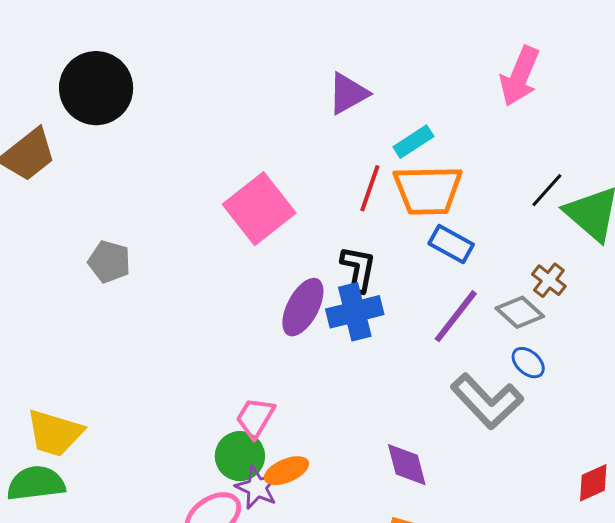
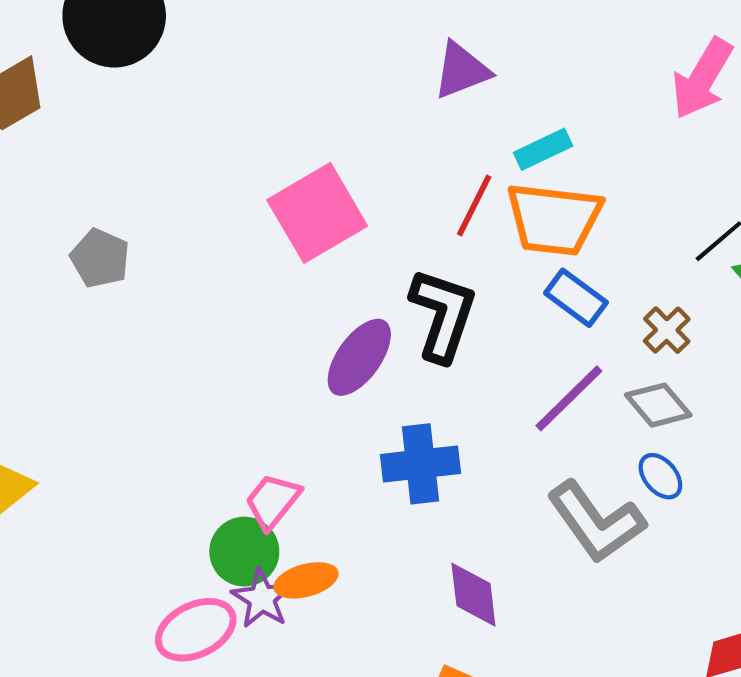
black L-shape: (358, 269) -> (443, 315), size x1.4
brown cross: (549, 280) -> (667, 330), moved
blue cross: (355, 312) -> (420, 464), moved

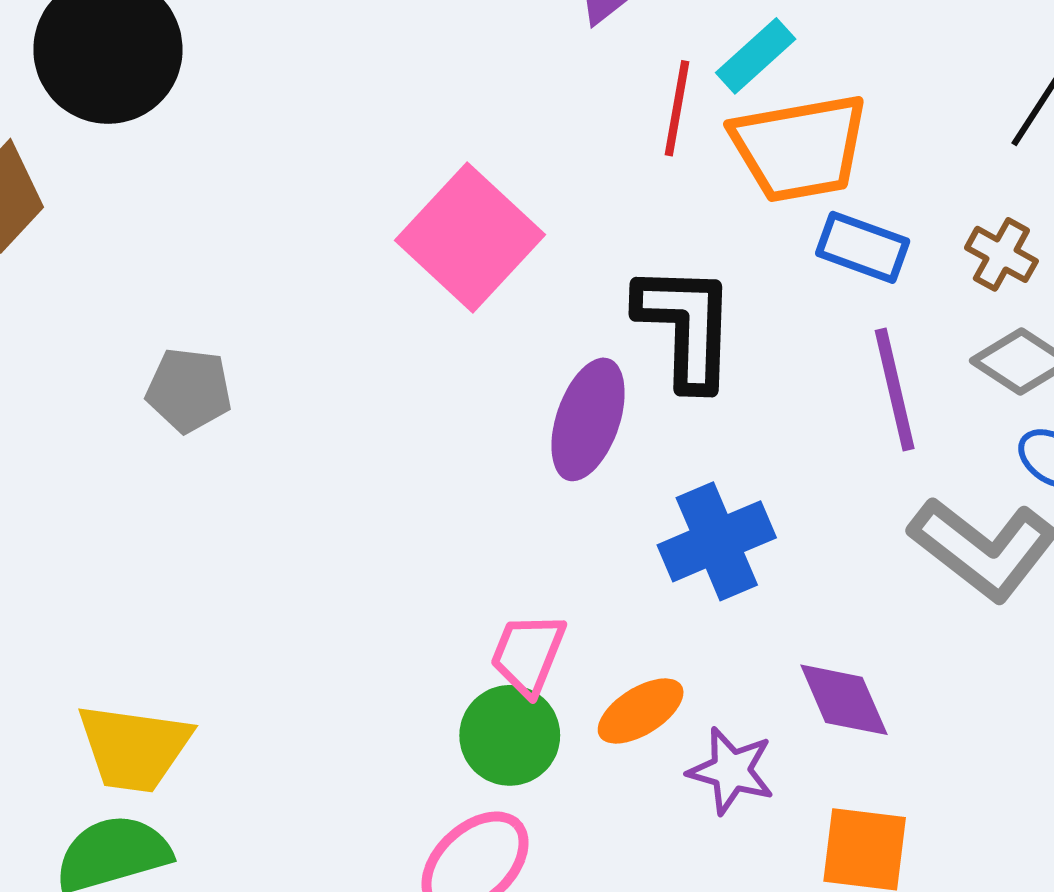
red line: (474, 205) -> (677, 108), moved
purple line: (569, 398) -> (895, 389), turned -42
orange ellipse: (306, 580) -> (641, 711), moved
purple star: (262, 598) -> (731, 771), moved

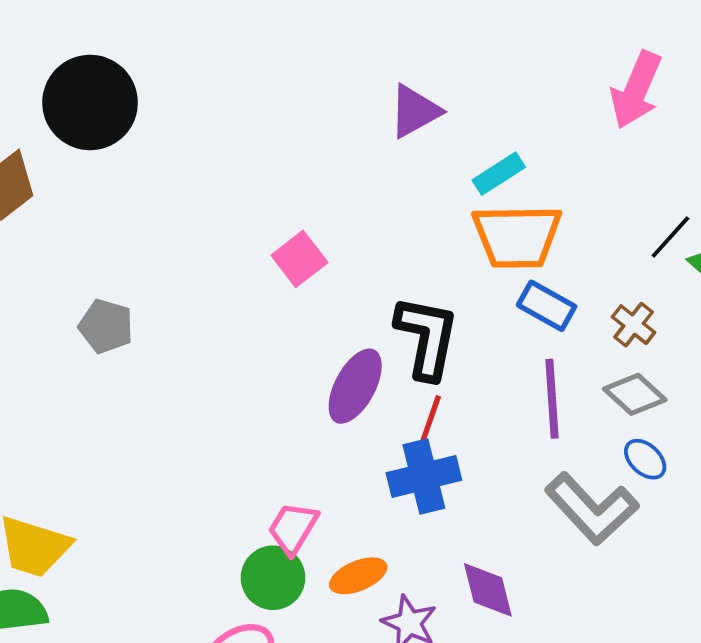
red line: (677, 108) -> (428, 425), moved
pink square: (470, 237) -> (299, 259), size x0.6

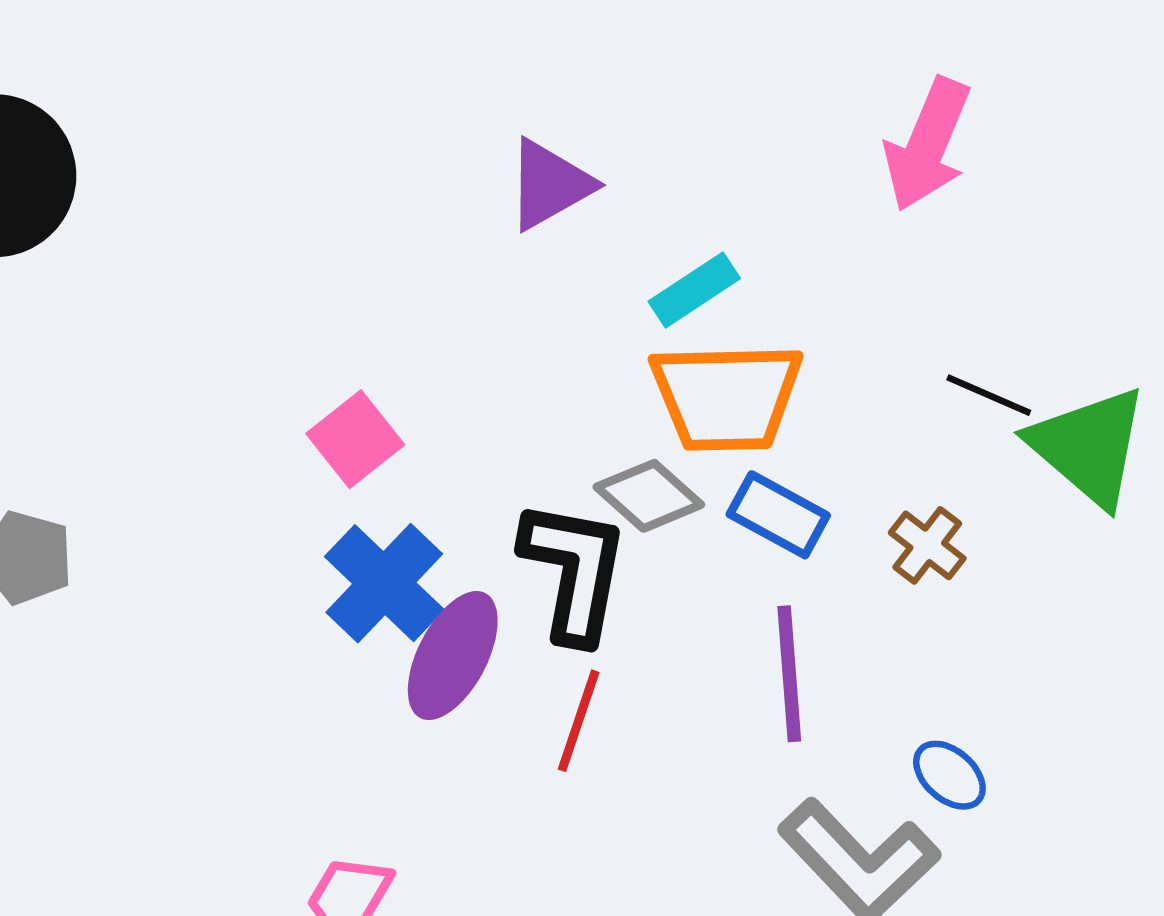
black line: (670, 237) -> (989, 395), turned 72
gray diamond: (635, 394) -> (649, 496), moved
blue cross: (424, 476) -> (384, 583), moved, turned -32

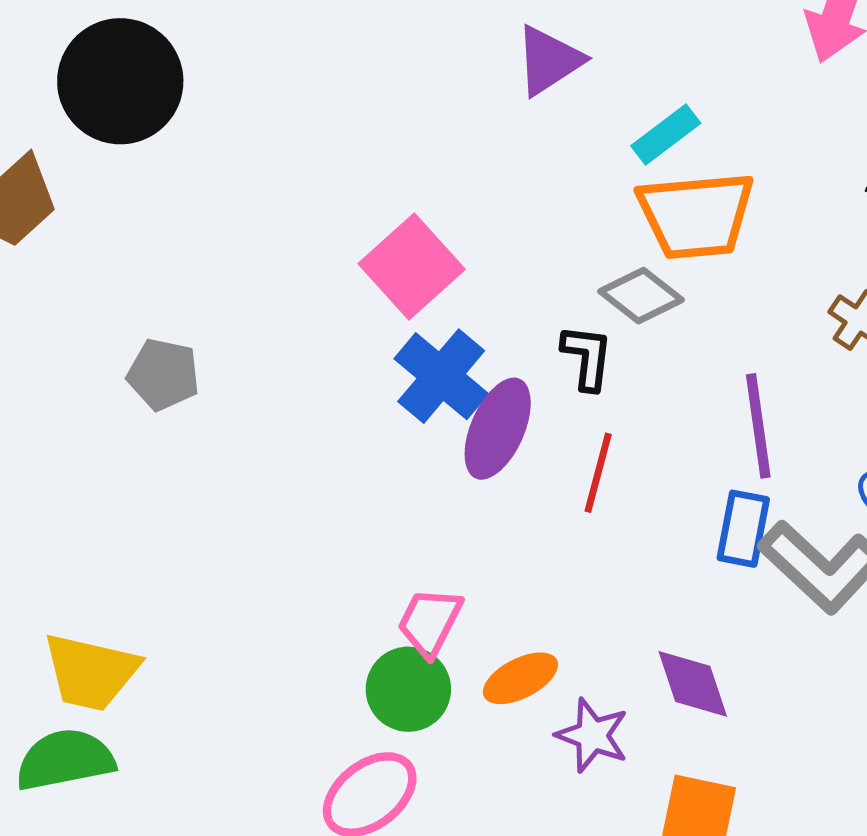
pink square: (355, 439) -> (412, 267), size x1.4
blue rectangle: (778, 515) -> (743, 529), moved, turned 76
black L-shape: (574, 571) -> (587, 357), size x0.6

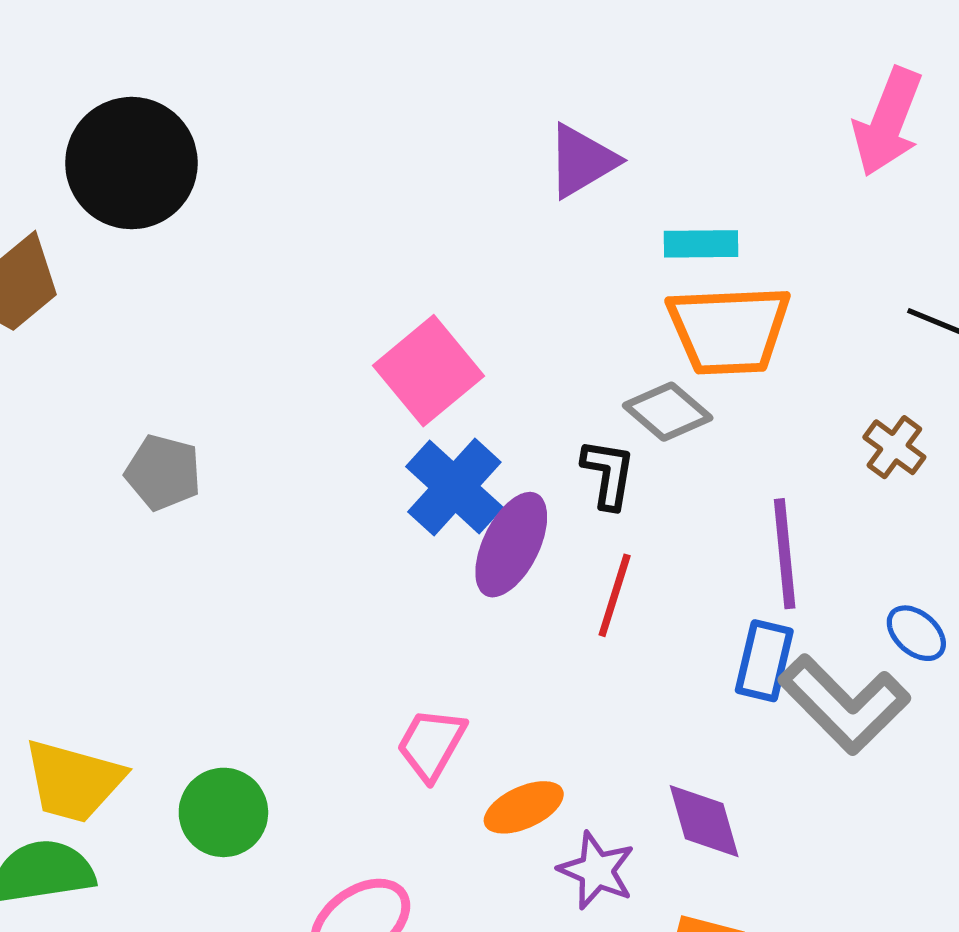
cyan rectangle: (666, 135) -> (701, 244), turned 34
green circle: (408, 689) -> (223, 812), moved

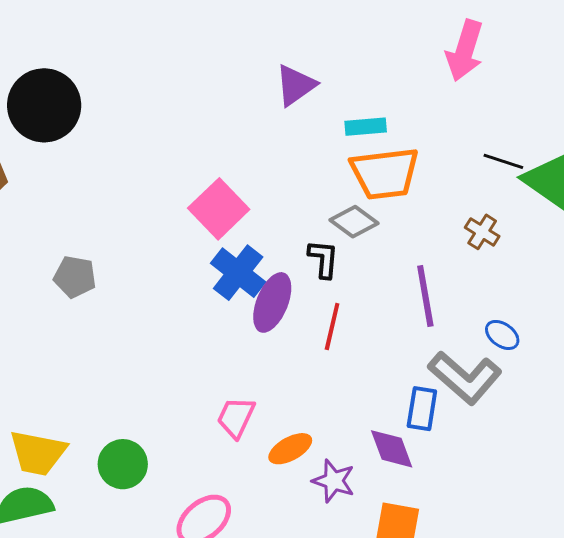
blue rectangle: (764, 661) -> (422, 409), moved

